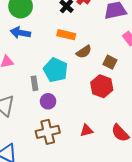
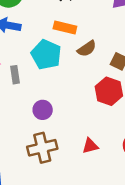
cyan pentagon: (56, 70) -> (46, 55), moved
gray rectangle: (35, 83) -> (15, 75), moved

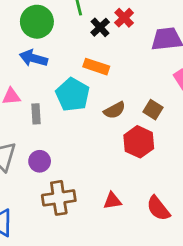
brown semicircle: (87, 49) -> (115, 110), moved
purple circle: (43, 110) -> (40, 161), moved

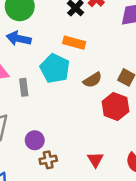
purple circle: (40, 161) -> (35, 140), moved
brown cross: (59, 198) -> (48, 160), size x0.6
red triangle: (112, 201) -> (95, 160), turned -49

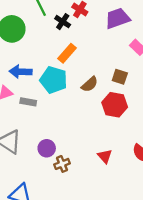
blue arrow: (19, 38) -> (21, 72), moved
orange rectangle: (74, 43) -> (67, 53), turned -54
gray rectangle: (24, 87) -> (28, 102), turned -63

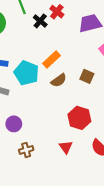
orange rectangle: (67, 53) -> (52, 60), moved
red hexagon: (115, 105) -> (79, 118), moved
purple circle: (47, 148) -> (14, 124), moved

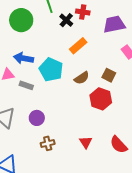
red cross: (57, 12) -> (83, 12), turned -32
orange rectangle: (52, 60) -> (78, 46), moved
red hexagon: (79, 118) -> (101, 99), moved

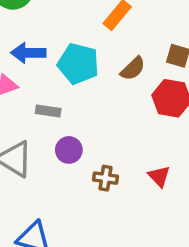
gray rectangle: (26, 85) -> (48, 111), moved
brown cross: (48, 143) -> (106, 178), moved, turned 32

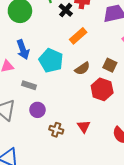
blue arrow: (28, 53) -> (23, 50), turned -120
red triangle: (159, 176) -> (84, 126), moved

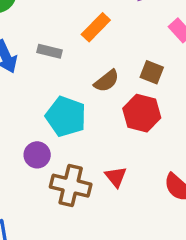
cyan pentagon: (51, 60) -> (66, 116), moved
gray rectangle: (29, 85) -> (49, 51), moved
brown cross: (56, 130) -> (71, 186), size x1.6

